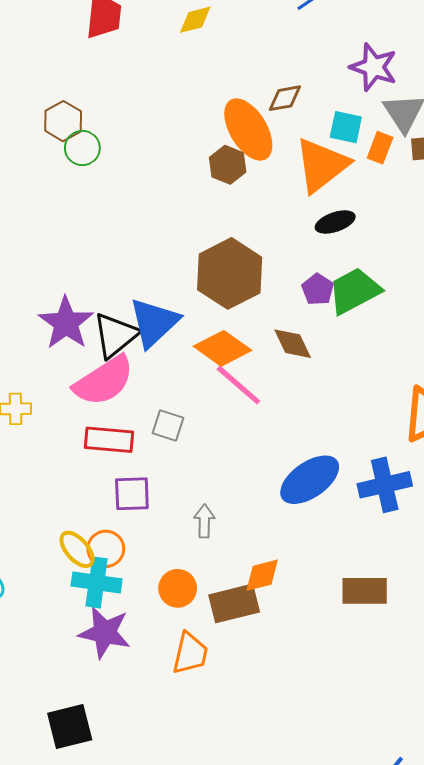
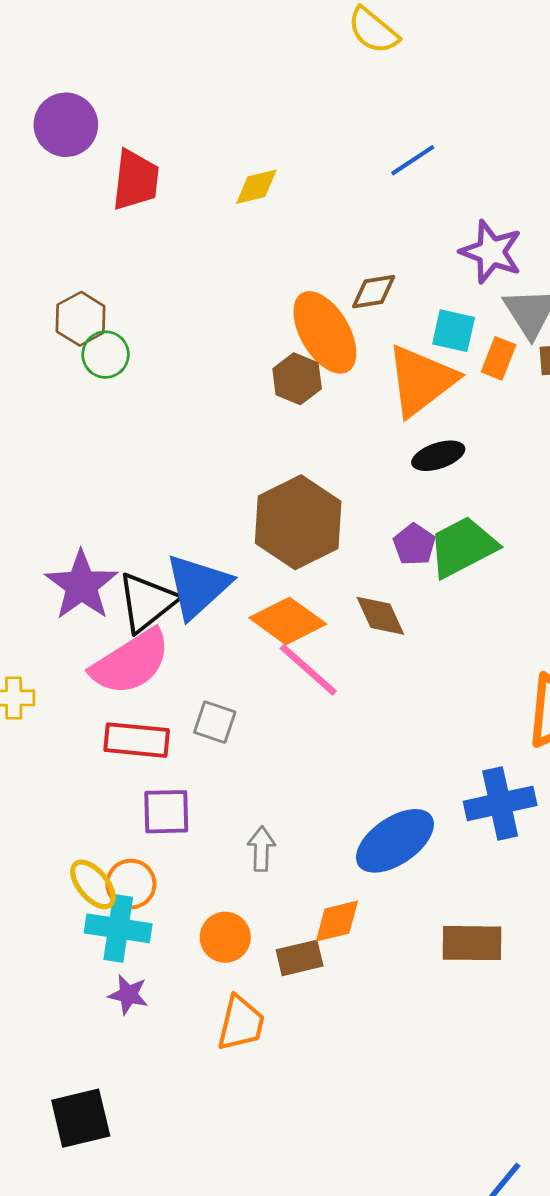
blue ellipse: (310, 480) -> (395, 841), moved
brown rectangle: (234, 603) -> (300, 958), size x0.7
purple star: (105, 633) -> (128, 995), size x0.6

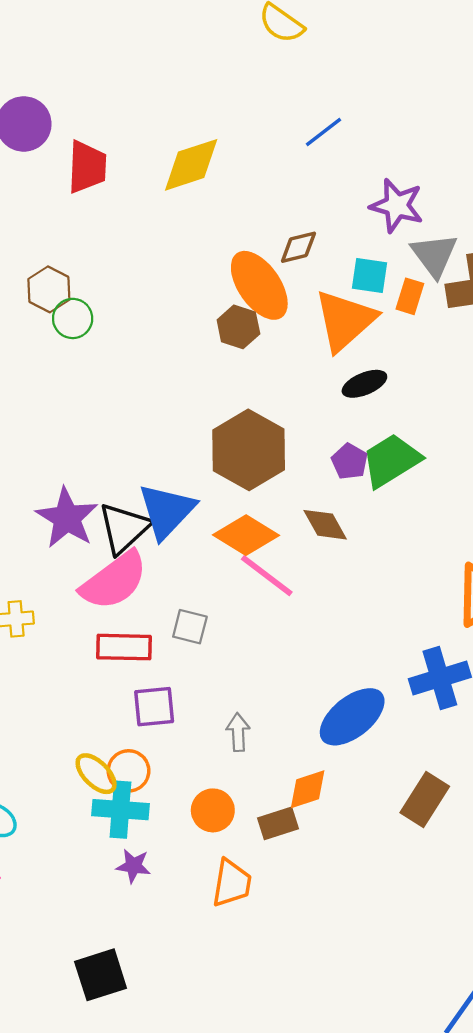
yellow diamond: (256, 187) -> (191, 165), size x1.6
brown rectangle: (472, 943) -> (425, 800), turned -54

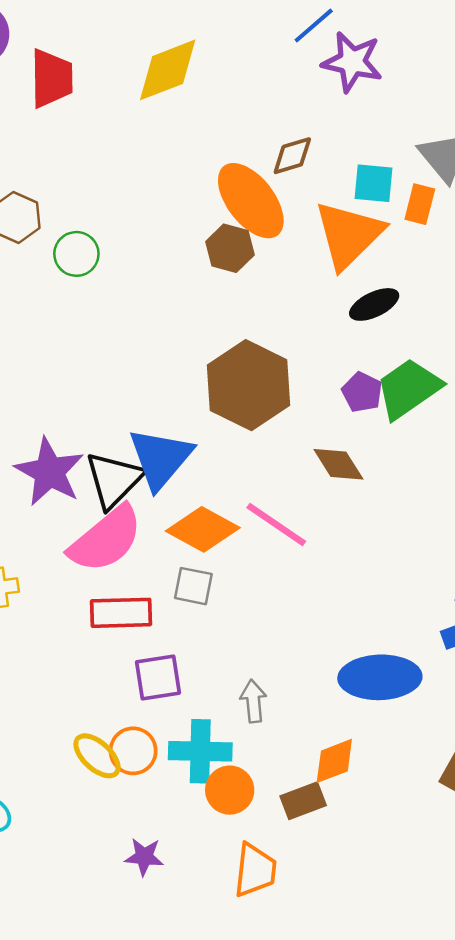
purple star: (397, 206) -> (352, 62), moved
green circle: (73, 318) -> (76, 254), moved
orange diamond: (246, 535) -> (203, 529), moved
blue ellipse: (352, 717) -> (380, 677), turned 40
cyan cross: (120, 810) -> (200, 751), moved

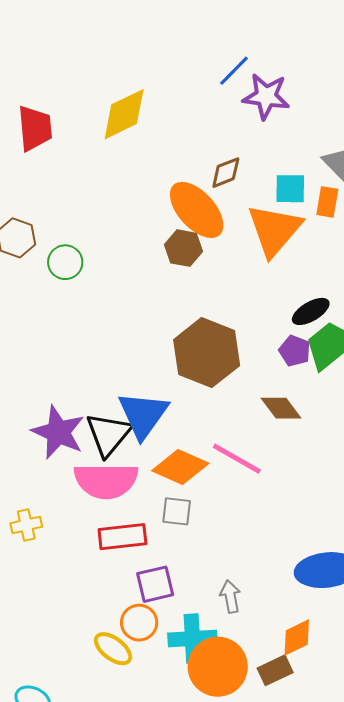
black ellipse: (374, 304) -> (311, 311), moved
pink semicircle: (106, 539) -> (106, 481), turned 44
orange circle: (133, 751) -> (139, 623), moved
orange circle: (230, 790) -> (218, 667), size x1.6

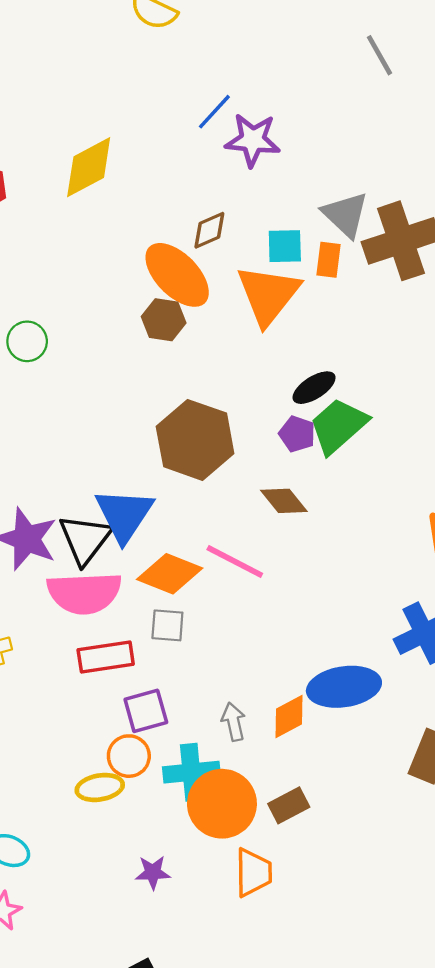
orange diamond: (297, 638) -> (289, 716), moved
yellow ellipse: (113, 649) -> (100, 787), turned -45

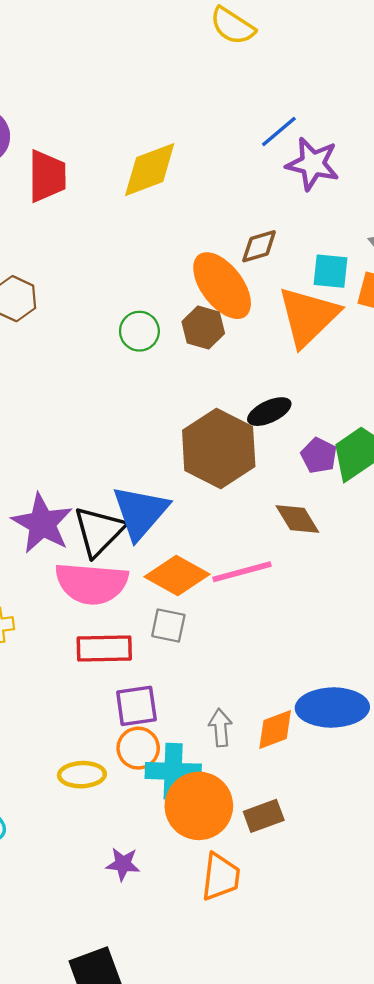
green circle: (27, 341) -> (139, 331), moved
black ellipse: (314, 388) -> (269, 412), moved
pink line: (235, 562) -> (242, 572), turned -50
orange circle: (129, 756) -> (138, 748), moved

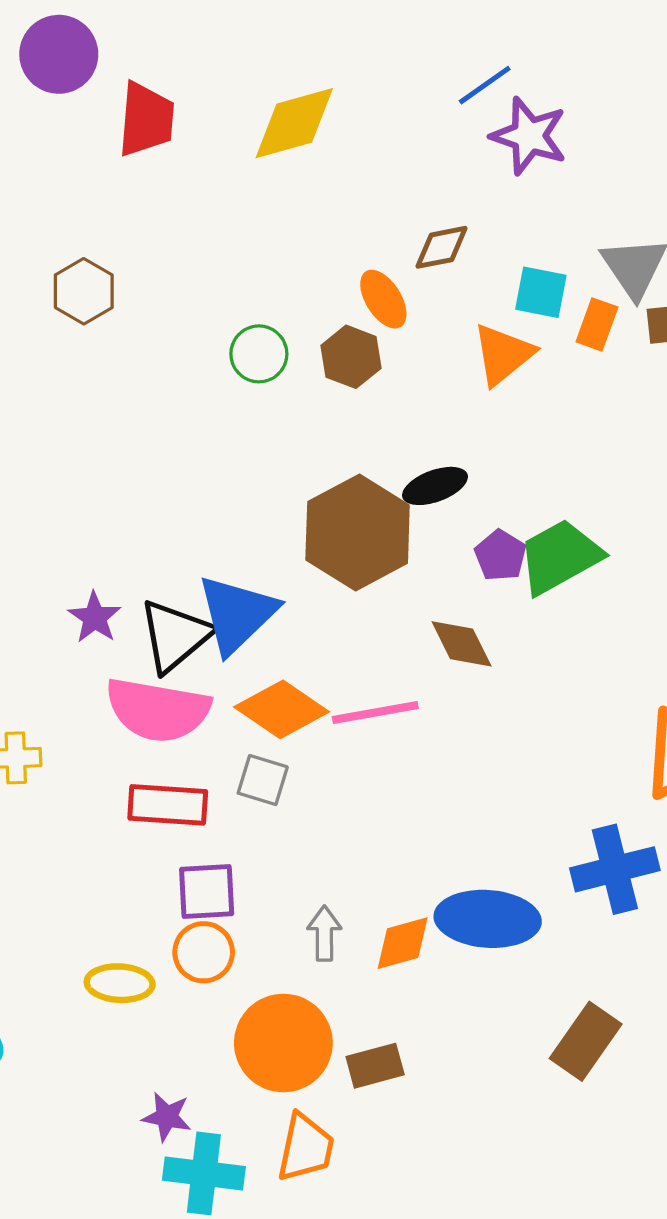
orange ellipse: (222, 286) -> (383, 299), size x0.6
orange triangle: (308, 316) -> (503, 354), size x0.7
purple star: (42, 523) -> (95, 617), size x0.6
cyan cross: (173, 771) -> (204, 1173), moved

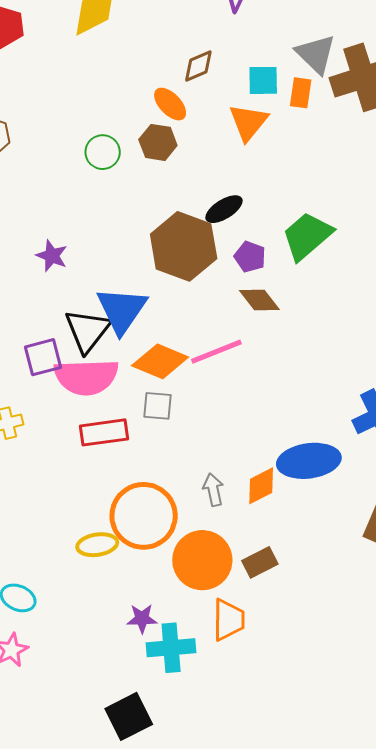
purple pentagon: (500, 555) -> (250, 257), moved
purple star: (95, 617) -> (52, 256), moved
purple square: (207, 891) -> (43, 357), moved
orange circle: (204, 952) -> (144, 516), size x1.8

